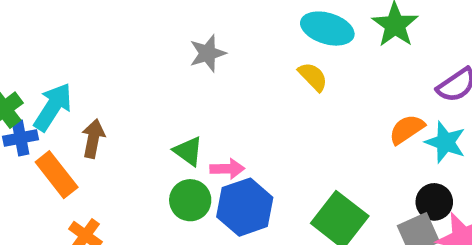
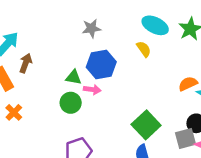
green triangle: (188, 151) -> (74, 77), turned -35
blue hexagon: (245, 207) -> (101, 65), moved

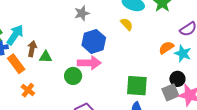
green triangle: (74, 77) -> (46, 57), moved
pink arrow: (92, 90) -> (89, 63), size x1.6
green square: (146, 125) -> (137, 86), turned -35

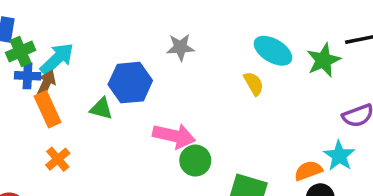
blue hexagon: (94, 41) -> (130, 83), moved
orange semicircle: (166, 48) -> (308, 171), moved
brown arrow: (32, 49) -> (46, 84), moved
green circle: (73, 76) -> (195, 161), moved

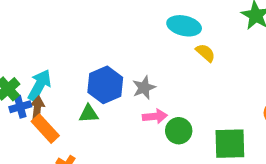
gray star: (180, 47) -> (144, 88), moved
cyan ellipse: (273, 51) -> (184, 26), moved
pink arrow: (174, 136) -> (155, 116), size x0.7

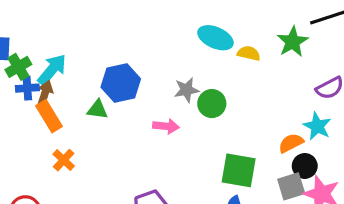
yellow semicircle: (205, 53) -> (249, 53), moved, turned -40
gray star: (144, 88) -> (187, 90), moved
green circle: (179, 131) -> (212, 104), moved

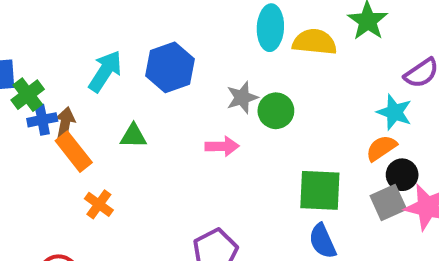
cyan ellipse: (215, 38) -> (270, 28), turned 76
yellow semicircle: (249, 53) -> (315, 42), size x1.5
cyan arrow: (52, 70) -> (105, 71), moved
blue hexagon: (121, 83) -> (170, 67), moved
cyan star: (317, 126) -> (394, 112), moved

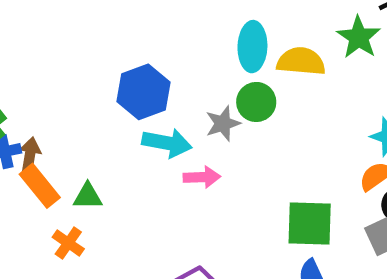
cyan arrow: (105, 71) -> (167, 143), moved, turned 69
green circle: (276, 111) -> (256, 102), moved
green triangle: (133, 136) -> (88, 196), moved

